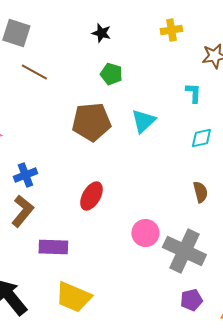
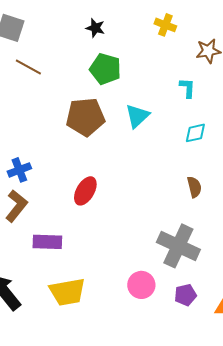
yellow cross: (171, 30) -> (165, 25), turned 30
green pentagon: (111, 74) -> (105, 69), size x1.4
pink circle: (145, 233) -> (141, 285), moved
yellow trapezoid: (73, 297) -> (67, 292), turned -33

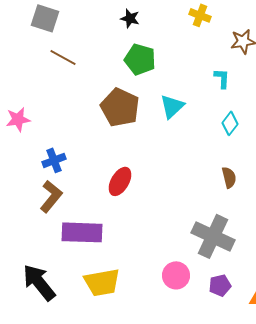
brown pentagon: (85, 117) -> (120, 107), turned 30
cyan diamond: (195, 133) -> (230, 123), turned -40
purple rectangle: (47, 242) -> (82, 232), size x1.4

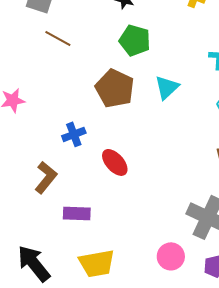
blue cross: (54, 160) -> (74, 134), moved
red ellipse: (120, 181) -> (115, 162), turned -72
purple rectangle: (82, 232) -> (77, 213), size x0.7

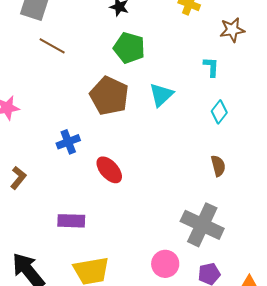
brown L-shape: (46, 177) -> (18, 178), moved, size x0.7

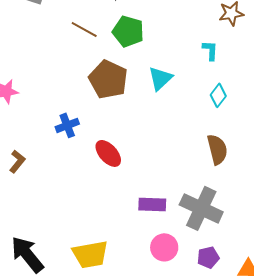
brown line: (52, 46) -> (84, 29), moved
brown semicircle: (218, 166) -> (217, 149), size x1.4
purple rectangle: (71, 221) -> (152, 204), moved

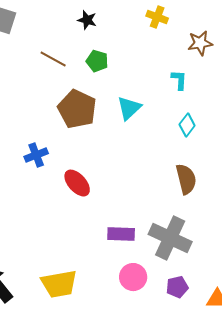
green pentagon: (128, 31) -> (97, 61), size x0.7

